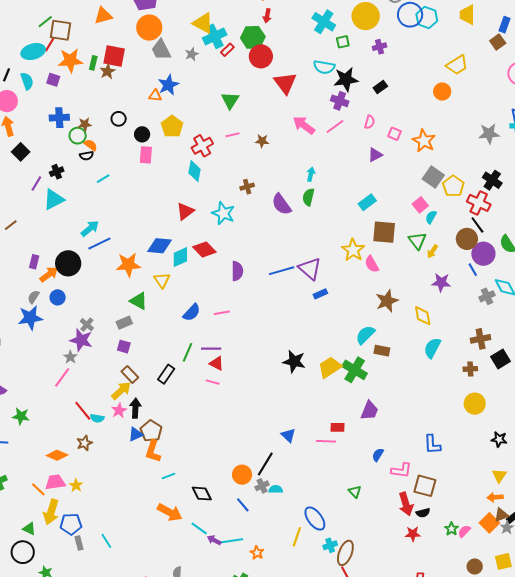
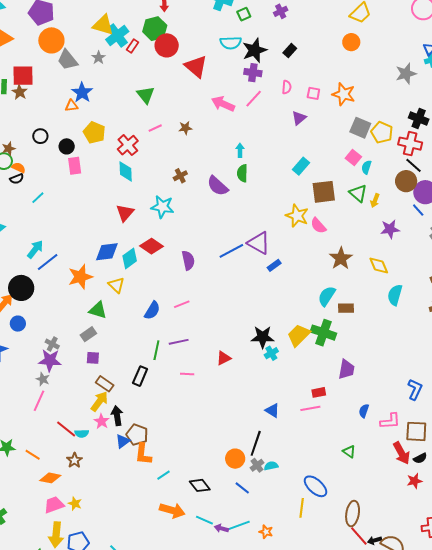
red triangle: (217, 363) -> (224, 358), moved, turned -42
blue L-shape: (432, 444) -> (415, 389), turned -140
orange line: (38, 489) -> (33, 455), moved
cyan cross: (330, 545) -> (271, 353), moved

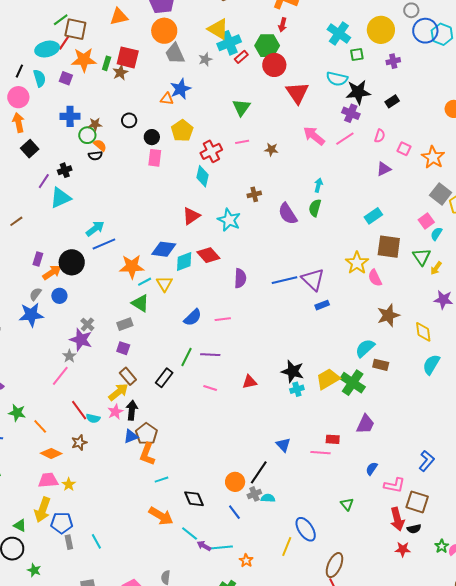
cyan line: (38, 198) -> (145, 282), moved

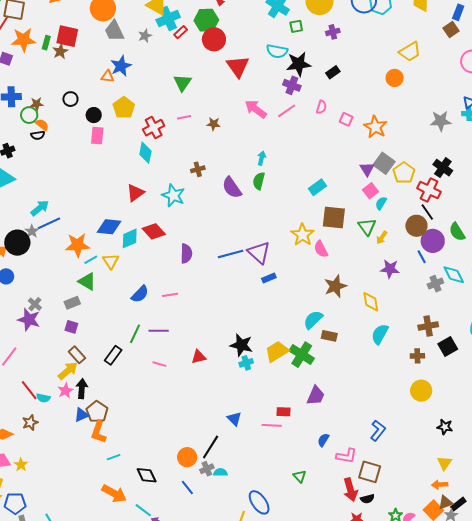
purple triangle: (384, 169) -> (367, 169), moved, turned -35
gray star: (69, 356) -> (32, 231), moved

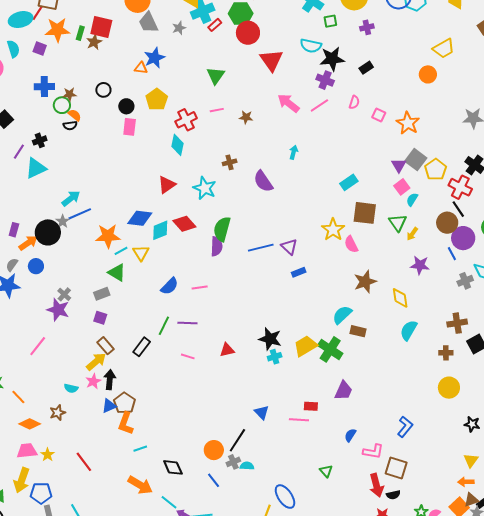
green semicircle: (259, 181) -> (222, 229), moved, size x1.4
purple triangle: (259, 253) -> (289, 247), size x0.7
red line: (29, 390) -> (84, 462), moved

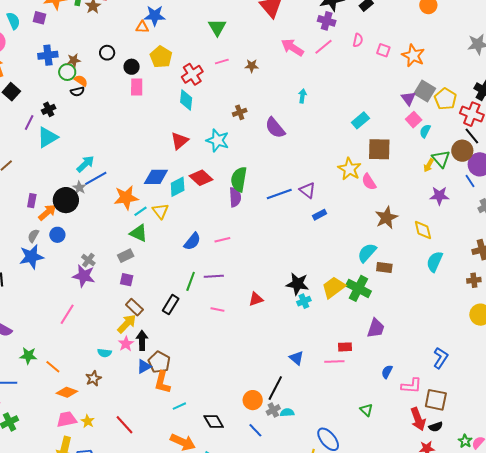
blue star: (155, 58) -> (155, 16), turned 30
green triangle: (398, 223) -> (441, 159), moved

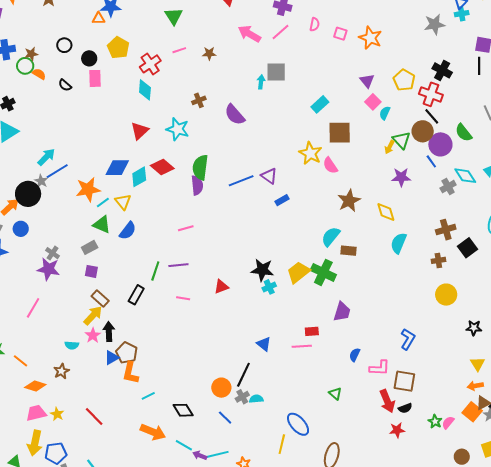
black semicircle: (77, 91) -> (65, 85), moved, turned 56
gray square: (425, 91) -> (276, 72), moved, turned -30
blue semicircle: (192, 241) -> (128, 231), moved

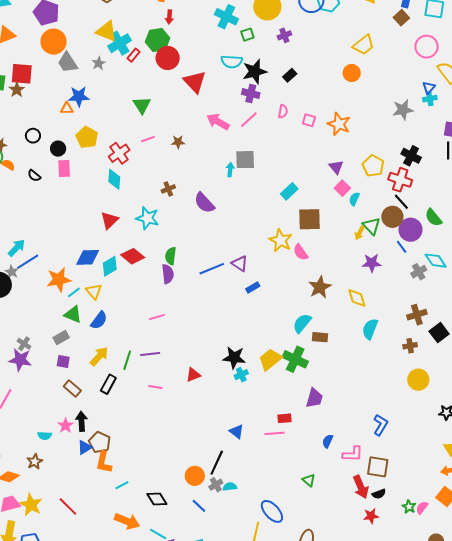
green semicircle: (200, 167) -> (171, 256), size x0.7
yellow arrow: (93, 315) -> (99, 356), moved
yellow star: (57, 414) -> (31, 505), size x1.6

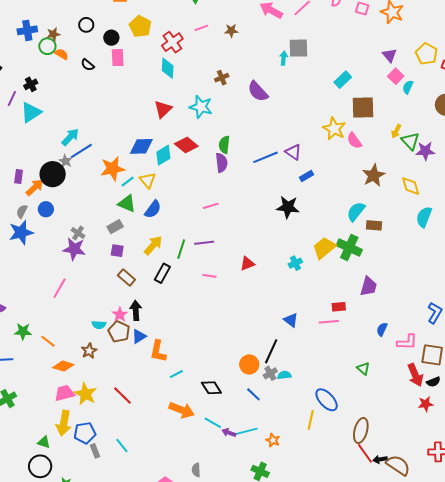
green triangle: (371, 226) -> (410, 141), moved
yellow arrow: (360, 233) -> (396, 131), moved
black star: (234, 358) -> (288, 207), moved
brown pentagon: (100, 442) -> (119, 332), moved

